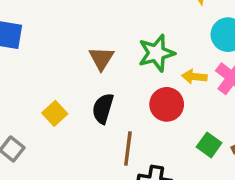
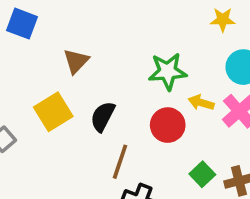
brown triangle: (101, 58) -> (76, 61), moved
yellow square: (55, 113) -> (53, 112), size x1.5

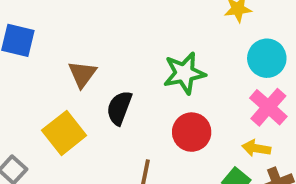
yellow arrow: (201, 103) -> (256, 148), moved
black semicircle: (103, 116) -> (119, 108), moved

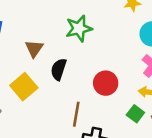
green star: (184, 73) -> (79, 28), moved

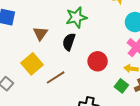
black semicircle: (59, 69) -> (69, 42), moved
brown line: (76, 114) -> (56, 77), moved, turned 48

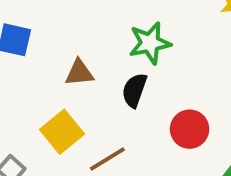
brown triangle: (40, 33) -> (79, 73), turned 49

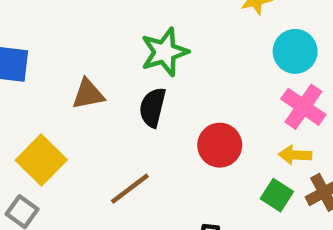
yellow square: (62, 132) -> (41, 160), moved

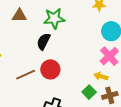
brown triangle: (88, 94) -> (19, 16), moved
red circle: (220, 145) -> (50, 69), moved

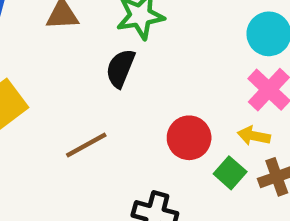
red circle: (50, 69) -> (189, 138), moved

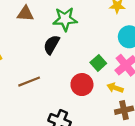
green square: (230, 173) -> (98, 63), moved

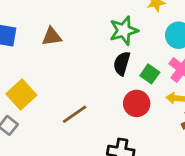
green star: (65, 19) -> (124, 31), moved
black semicircle: (51, 45) -> (122, 63), moved

